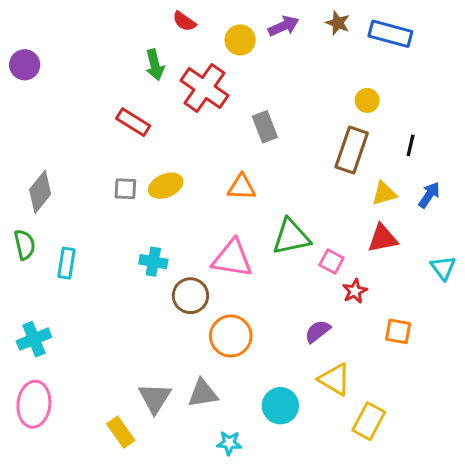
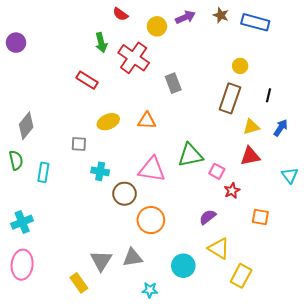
orange triangle: (242, 187) -> (147, 121), moved
gray square: (125, 189) -> (79, 144), moved

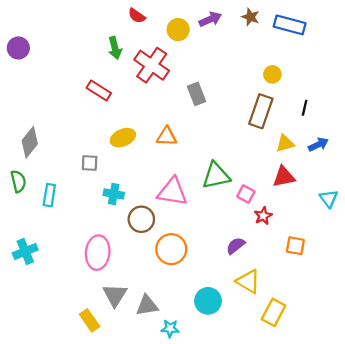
blue arrow: (281, 128) -> (318, 145), turned 30
gray triangle: (133, 258) -> (147, 305), moved
pink ellipse: (22, 265) -> (98, 253), moved

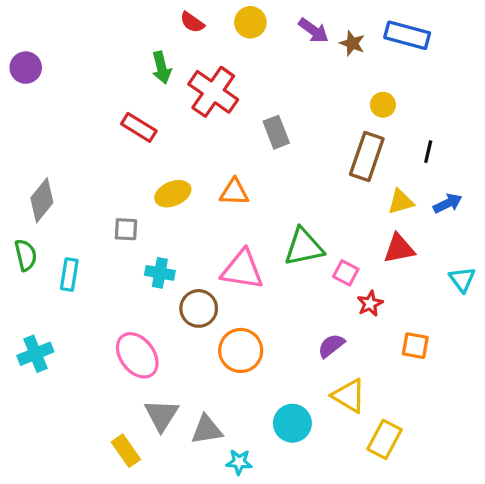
brown star: (251, 17) -> (352, 43), moved
purple arrow: (210, 19) -> (313, 30), moved, turned 60
yellow circle: (178, 30) -> (250, 22), moved
pink ellipse: (98, 253) -> (137, 355), turned -44

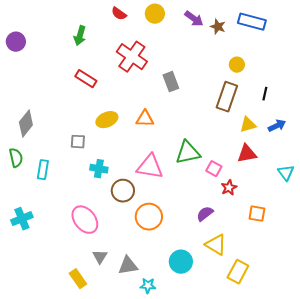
green arrow: (161, 68) -> (80, 36), moved, turned 30
gray triangle: (161, 415) -> (100, 257), size x0.7

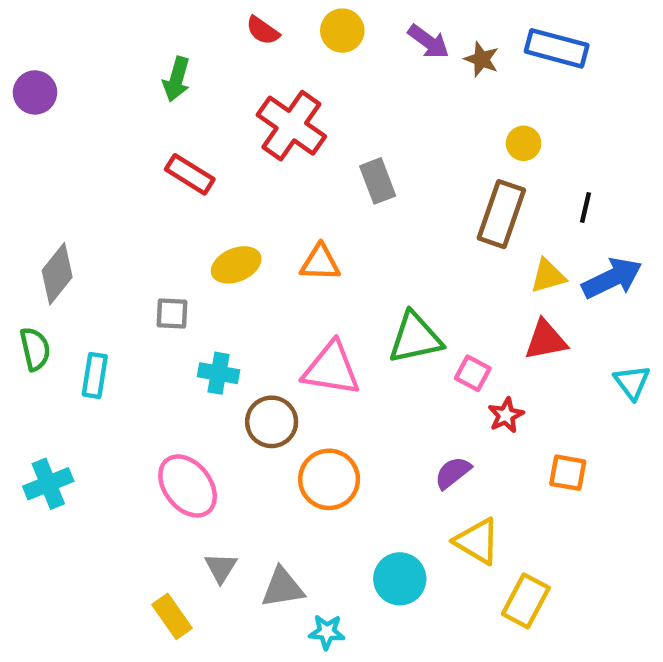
blue arrow: (277, 126) -> (612, 278), size x1.5

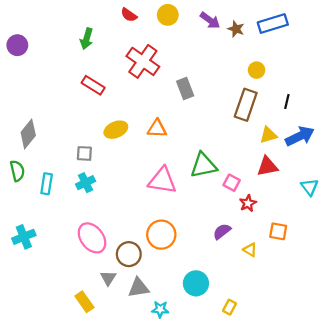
blue rectangle: (557, 48) -> (273, 24), turned -32
cyan cross: (218, 373) -> (86, 183), moved, turned -36
brown circle: (272, 422) -> (129, 254), moved
yellow triangle: (477, 541) -> (250, 250), moved, size x0.6
yellow rectangle: (526, 601) -> (229, 307), moved, size x0.6

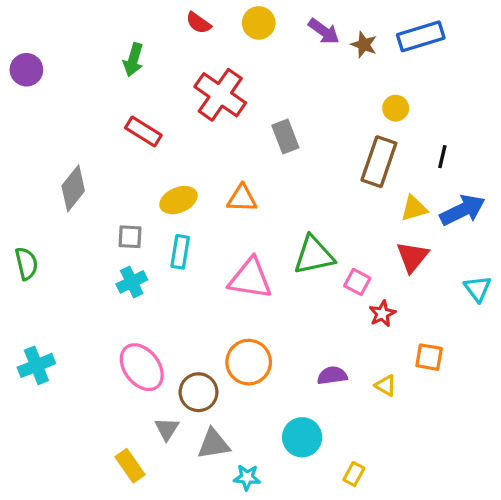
gray diamond: (28, 134) -> (73, 188), moved
red triangle: (267, 166) -> (412, 257), turned -40
cyan rectangle: (47, 184) -> (180, 252), moved
purple semicircle: (222, 231) -> (332, 375), moved, turned 30

